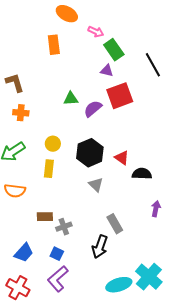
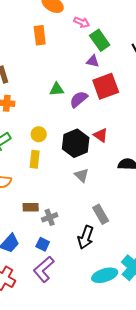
red triangle: (122, 158) -> (101, 135), moved

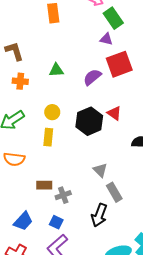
green triangle: (57, 89) -> (56, 70), moved
gray triangle: (82, 175) -> (100, 170), moved

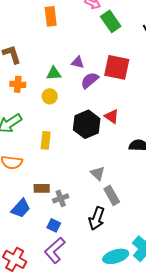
purple triangle: (106, 39) -> (78, 62), moved
red square: (119, 64) -> (117, 67), turned 32
yellow circle: (52, 112) -> (50, 96), moved
blue trapezoid: (23, 221) -> (21, 208), moved

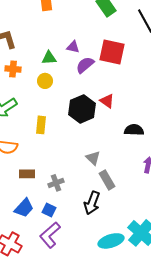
brown rectangle: (42, 188) -> (27, 174), moved
blue trapezoid: (21, 208) -> (24, 208), moved

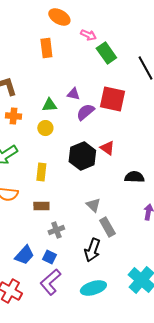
brown rectangle: (27, 174) -> (41, 206), moved
cyan ellipse: (111, 241) -> (93, 288), moved

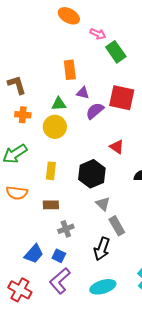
orange rectangle: (46, 48) -> (70, 70), moved
yellow circle: (45, 128) -> (55, 127), size x1.5
black hexagon: (82, 156) -> (92, 174), moved

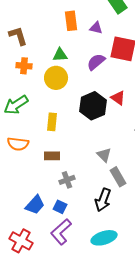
purple triangle: (83, 93) -> (96, 28), moved
black hexagon: (92, 174) -> (93, 106), moved

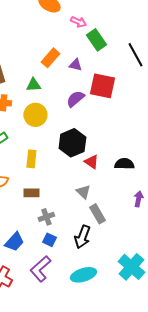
orange rectangle: (71, 21) -> (50, 58), turned 48
green triangle: (60, 55) -> (33, 85), moved
red triangle: (118, 98) -> (91, 162), moved
blue square: (60, 207) -> (49, 240), moved

